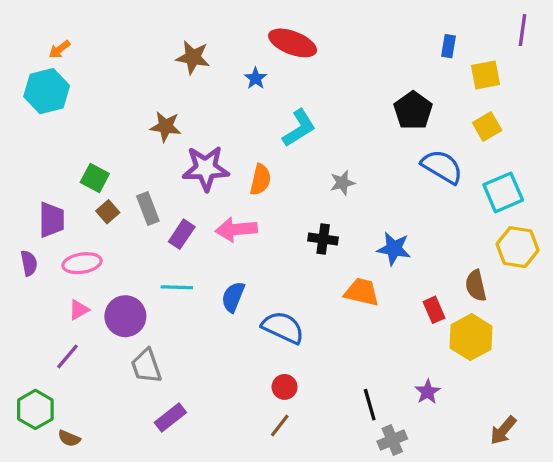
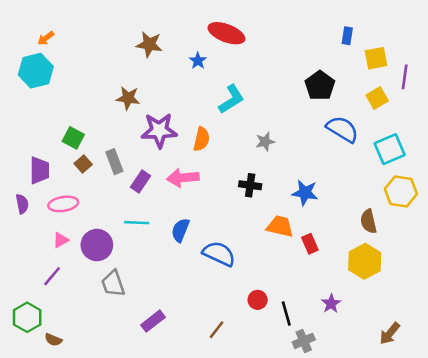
purple line: (522, 30) -> (405, 77), moved
red rectangle: (434, 310) -> (310, 244), moved
red circle: (285, 387) -> (258, 300), moved
purple rectangle: (170, 417) -> (153, 321), moved

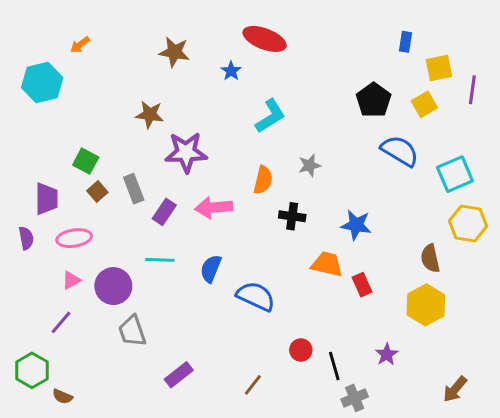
orange arrow: (46, 38) -> (80, 45), moved
yellow square: (377, 98) -> (424, 104), moved
orange semicircle: (202, 139) -> (263, 180), moved

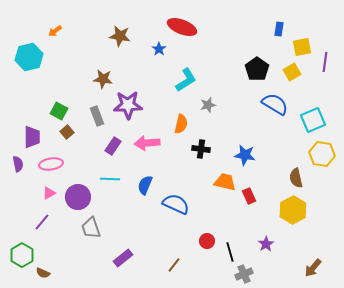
gray star: (310, 165) -> (208, 105), moved
gray rectangle: (134, 189) -> (97, 116), moved

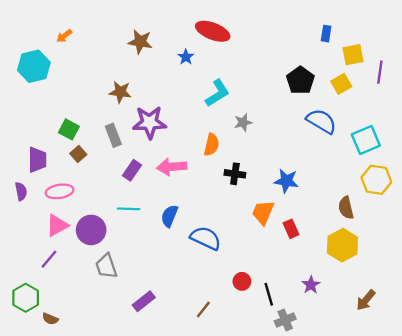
orange trapezoid: (225, 182) -> (263, 212), turned -80
pink triangle: (49, 193) -> (57, 225), size x1.5
brown arrow: (313, 268) -> (366, 300), moved

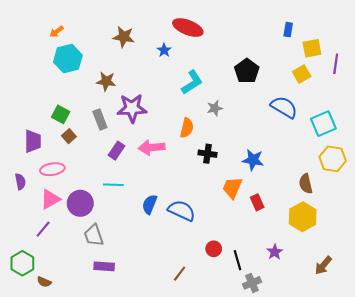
cyan hexagon: (34, 66) -> (68, 59), moved
black pentagon: (300, 80) -> (247, 71), moved
purple semicircle: (21, 191) -> (20, 182), moved
blue semicircle: (169, 216) -> (150, 204), moved
purple rectangle: (144, 301) -> (104, 266), moved, turned 42

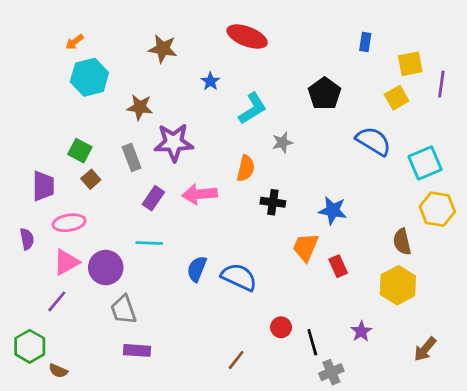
blue rectangle: (288, 30) -> (365, 42), moved
blue star: (164, 50) -> (210, 81), moved

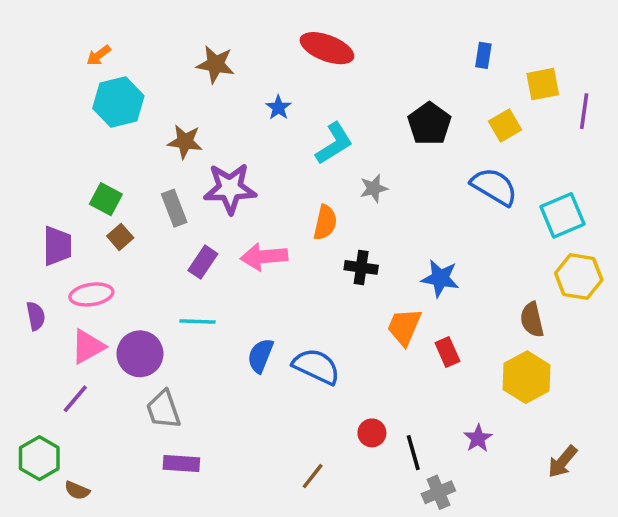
yellow square: (397, 98) -> (505, 125), moved

